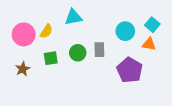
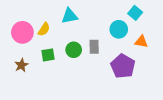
cyan square: (152, 25) -> (135, 13), moved

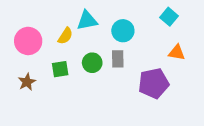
yellow semicircle: (44, 29) -> (65, 36), moved
cyan circle: (119, 29) -> (123, 31), moved
purple pentagon: (123, 66) -> (154, 83), turned 30

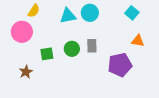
cyan circle: (123, 31) -> (90, 13), moved
yellow semicircle: (65, 36) -> (34, 11), moved
brown star: (27, 82) -> (26, 72), moved

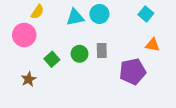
green square: (47, 54) -> (52, 59), turned -32

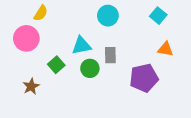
cyan triangle: (75, 17) -> (82, 46), moved
green circle: (80, 54) -> (90, 68), moved

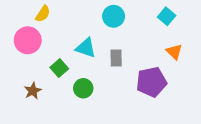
cyan triangle: (82, 46) -> (86, 48), turned 30
orange triangle: (166, 49) -> (174, 52), turned 35
green circle: (90, 68) -> (83, 88), moved

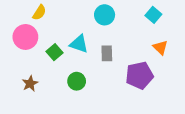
green square: (59, 68) -> (54, 52), moved

